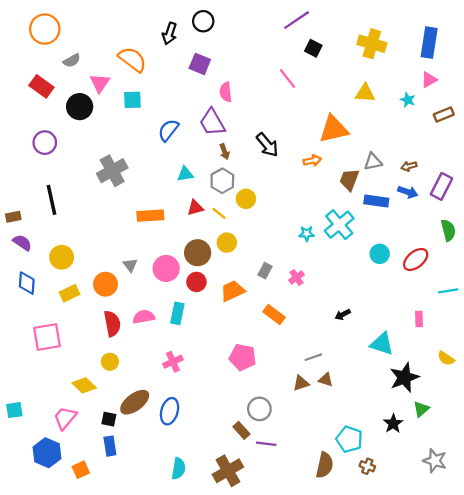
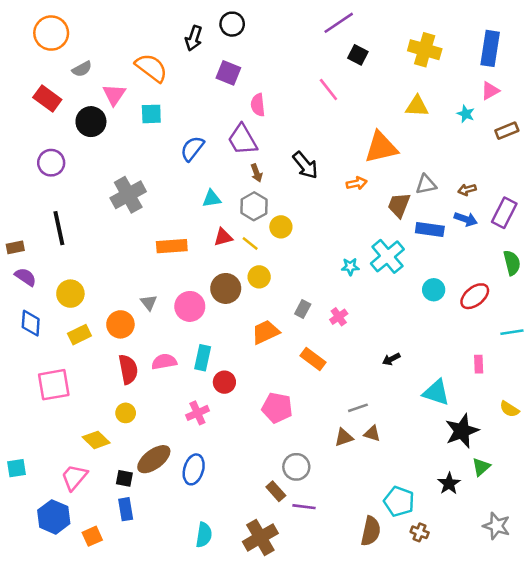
red circle: (196, 282) -> (224, 382), moved

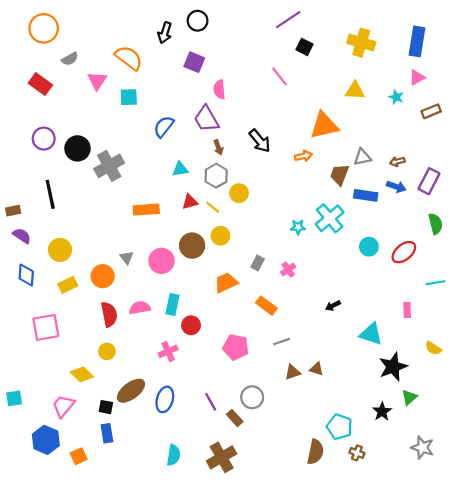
black circle: (91, 122) -> (77, 148), moved
gray line: (358, 408) -> (282, 342), moved
purple line: (304, 507) -> (211, 402), moved, turned 54

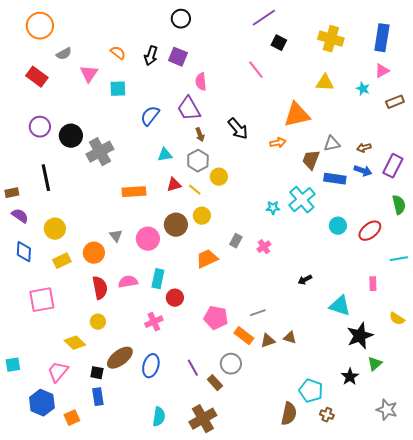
black arrow: (165, 33) -> (151, 56), moved
orange semicircle: (129, 58) -> (118, 53), size x0.6
orange rectangle: (266, 306) -> (244, 336), moved

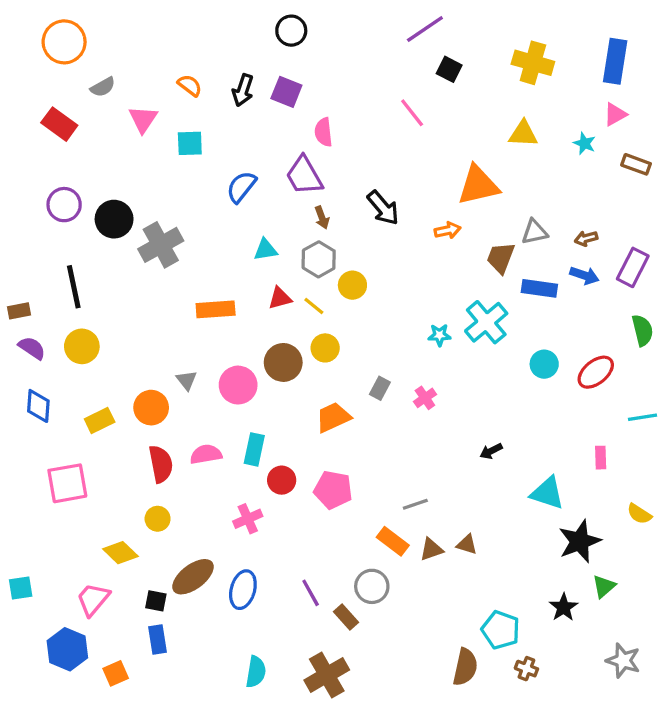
brown rectangle: (395, 102) -> (636, 164), turned 42
yellow circle: (55, 229) -> (82, 346), moved
pink pentagon: (216, 318) -> (333, 490), moved

